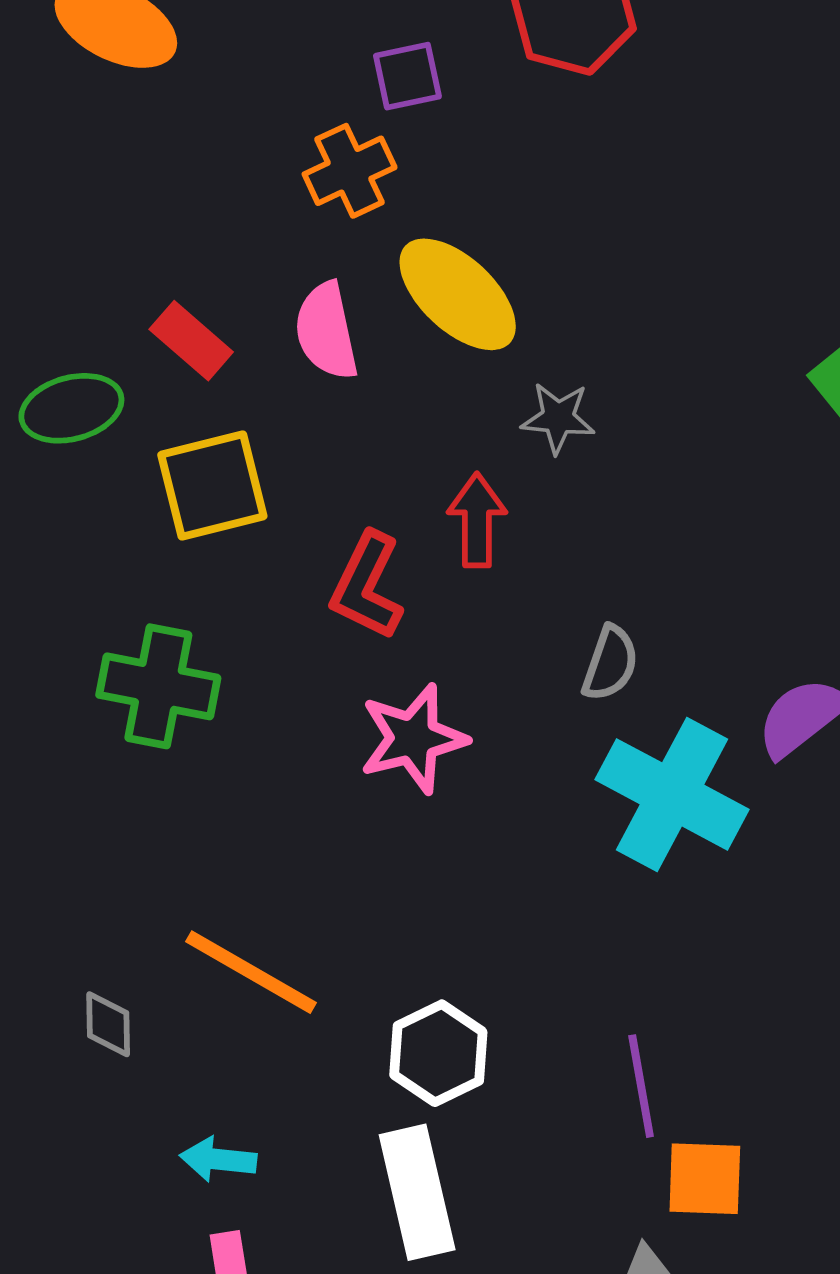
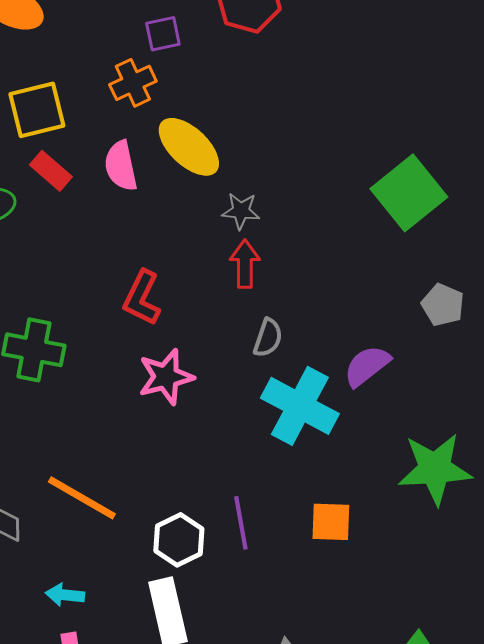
yellow square: (212, 486) -> (37, 110), moved
red arrow: (477, 520) -> (245, 264), moved
purple line: (641, 1086) -> (241, 523), moved
orange square: (705, 1179) -> (331, 522), moved

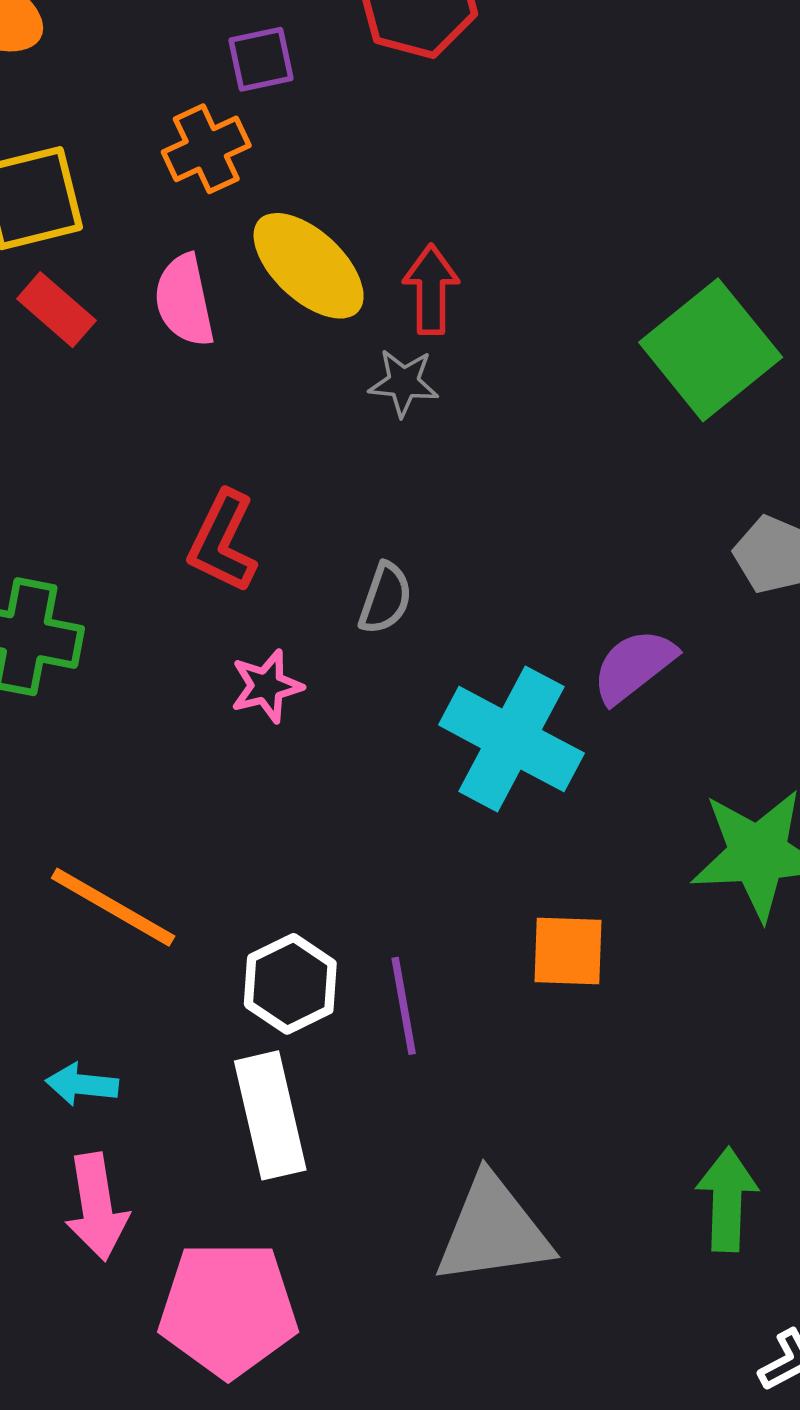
red arrow: (245, 264) -> (431, 290), moved
gray semicircle: (268, 338) -> (385, 598), moved
pink star: (166, 377) -> (267, 686), size x0.7
purple line: (241, 523) -> (404, 1006), moved

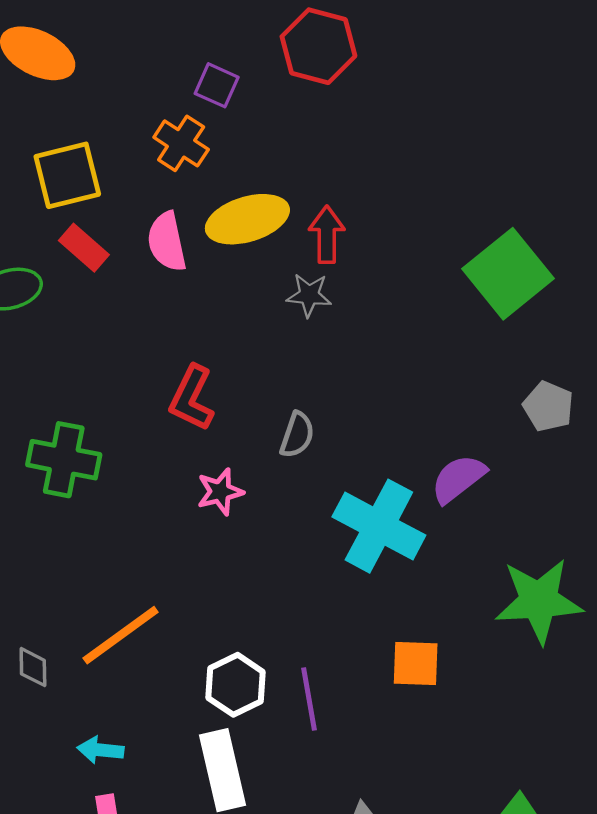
purple square: (261, 59) -> (217, 85), turned 36
orange cross: (206, 149) -> (181, 143), turned -32
yellow ellipse: (309, 266) -> (247, 219), turned -60
orange line: (113, 907) -> (121, 635), turned -66

